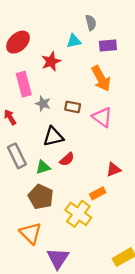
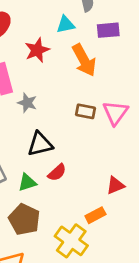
orange arrow: (101, 78) -> (84, 60), moved
brown rectangle: (73, 107) -> (85, 111), moved
pink triangle: (102, 117) -> (115, 113), moved, turned 30

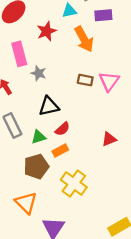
orange rectangle: (95, 215) -> (60, 151), moved
brown pentagon: (24, 219) -> (36, 166), turned 30

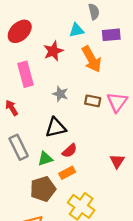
gray star: (39, 73) -> (60, 94), moved
red triangle: (109, 139) -> (117, 161), turned -35

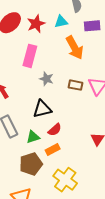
red star: (53, 51) -> (36, 24), moved
pink rectangle: (25, 74) -> (30, 56), moved, turned 30

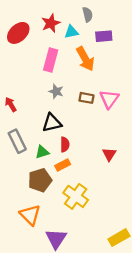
red star: (36, 24) -> (51, 23), moved
pink rectangle: (30, 56) -> (51, 60), moved
red semicircle: (55, 130) -> (65, 144), turned -48

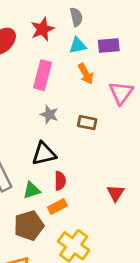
gray semicircle: (88, 15) -> (76, 17), moved
cyan triangle: (71, 32) -> (78, 45), moved
orange arrow: (85, 59) -> (86, 74), size x0.7
pink triangle: (109, 99) -> (121, 93), moved

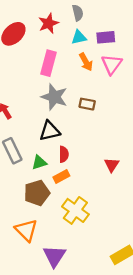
pink triangle: (121, 93) -> (112, 64), moved
gray star: (49, 114) -> (54, 97), size x1.6

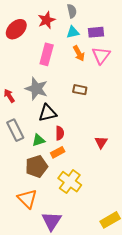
gray star: (54, 97) -> (36, 89), moved

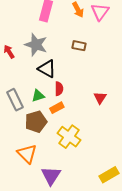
black triangle: (48, 113) -> (47, 69), turned 42
gray rectangle: (15, 130) -> (15, 100), moved

